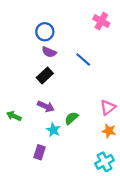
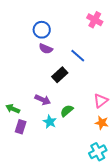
black rectangle: (45, 75) -> (60, 75), moved
purple rectangle: (39, 152) -> (21, 127), moved

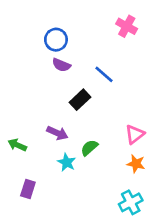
purple rectangle: (21, 127) -> (28, 189), moved

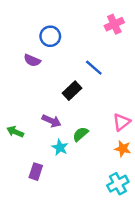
pink cross: (127, 26) -> (114, 24), turned 36
purple semicircle: (61, 65) -> (32, 60), moved
purple rectangle: (28, 189) -> (36, 172), moved

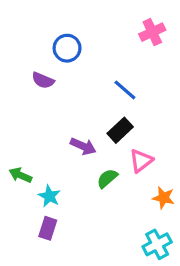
black rectangle: (72, 91) -> (120, 130), moved
purple arrow: (51, 121) -> (83, 146), moved
pink triangle: (122, 122) -> (141, 161), moved
cyan star: (60, 147) -> (49, 196), moved

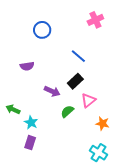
purple semicircle: (43, 80) -> (27, 66), moved, turned -32
cyan cross: (157, 244) -> (98, 153), turned -30

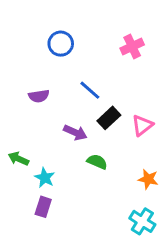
pink cross: (95, 20) -> (132, 47), moved
blue line: (78, 56) -> (90, 90), moved
pink triangle: (88, 100) -> (142, 125), moved
green semicircle: (67, 111) -> (97, 162), turned 64

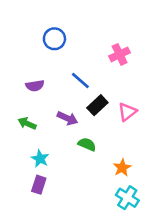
pink cross: (132, 47) -> (120, 54), moved
green arrow: (18, 159) -> (27, 123), moved
orange star: (148, 179) -> (122, 168), moved, turned 30

